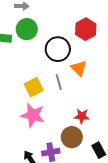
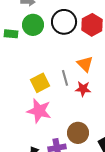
black circle: (58, 49) -> (64, 22), moved
red star: (82, 116) -> (83, 89), moved

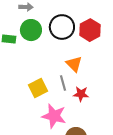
orange triangle: (85, 64) -> (74, 64), moved
pink star: (39, 111) -> (54, 116), moved

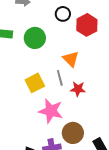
black circle: (62, 27) -> (63, 14), moved, size x0.6
green circle: (31, 30) -> (35, 38), moved

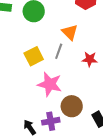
gray line: (60, 78) -> (59, 51), turned 35
red star: (78, 89) -> (90, 59), moved

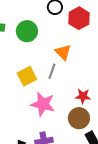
red star: (90, 59) -> (83, 96), moved
brown circle: (72, 106) -> (79, 118), moved

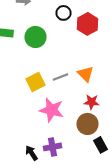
orange triangle: (63, 52) -> (86, 74), moved
gray line: (52, 71) -> (60, 77), turned 49

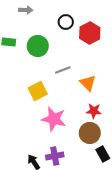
gray line: (60, 77) -> (63, 70), moved

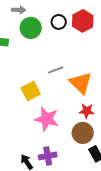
red hexagon: (90, 33) -> (83, 21), moved
green circle: (38, 46) -> (31, 28), moved
orange triangle: (88, 83) -> (81, 83), size x1.4

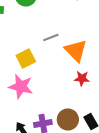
pink star: (47, 119) -> (21, 86), moved
brown circle: (83, 133) -> (68, 120), moved

